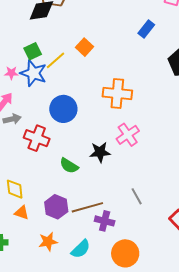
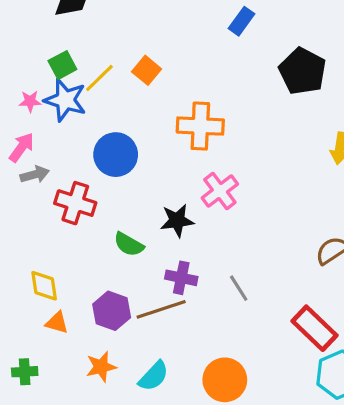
orange square: (85, 47) -> (147, 70), moved
purple cross: (105, 221) -> (181, 278), moved

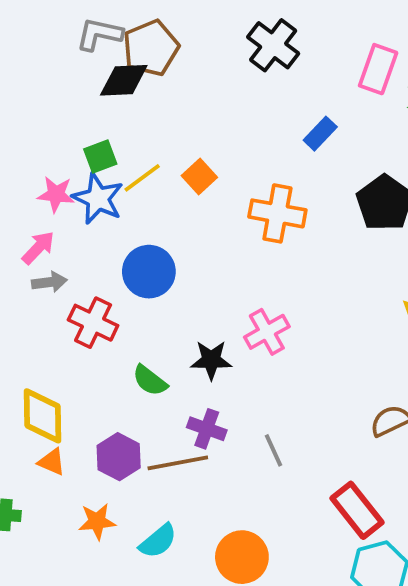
pink star: (30, 101) -> (56, 194), size x1.4
orange cross: (200, 126) -> (277, 213), moved
yellow diamond: (44, 286) -> (43, 416), size x1.4

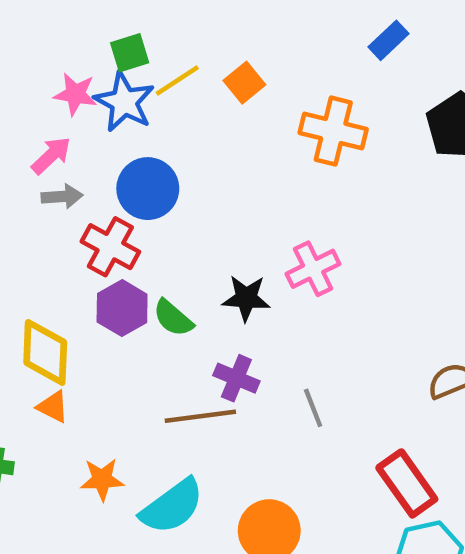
blue circle: (149, 272) -> (148, 189), moved
purple hexagon: (119, 457) -> (122, 308), moved
cyan semicircle: (158, 541) -> (172, 506), size x1.4

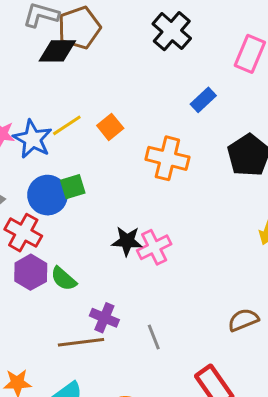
green square: (130, 53) -> (73, 187), moved
black star: (246, 298) -> (127, 241), moved

